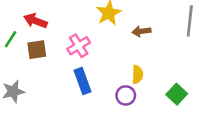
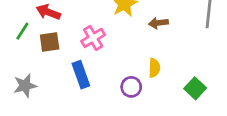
blue rectangle: (83, 81) -> (81, 75), moved
purple circle: (126, 95) -> (131, 87), moved

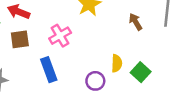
brown arrow: (158, 23) -> (136, 22), moved, turned 66
green square: (195, 88) -> (141, 72), moved

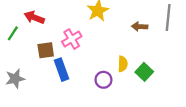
brown arrow: (136, 22) -> (140, 27), turned -56
brown square: (20, 39) -> (46, 50), moved

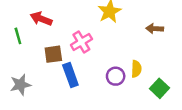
green line: (13, 33) -> (18, 36), turned -49
green square: (144, 72) -> (160, 88), moved
purple circle: (103, 80) -> (116, 76), moved

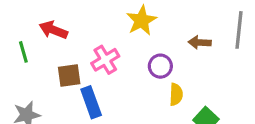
purple circle: (116, 76) -> (160, 66), moved

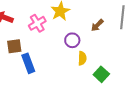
brown arrow: (200, 42) -> (97, 25), turned -48
pink cross: (105, 60) -> (37, 23), moved

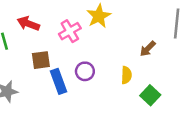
brown arrow: (97, 25) -> (148, 49), moved
purple circle: (72, 40) -> (85, 71), moved

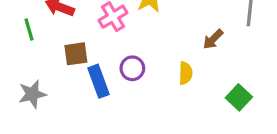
green square: (150, 95) -> (239, 97), moved

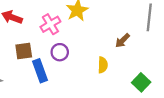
purple circle: (132, 68) -> (60, 52), moved

